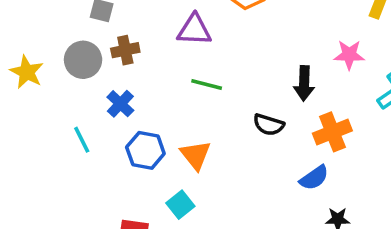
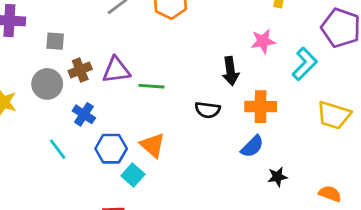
purple triangle: (194, 30) -> (116, 70), moved
orange cross: (332, 132) -> (261, 107), turned 32
cyan square: (180, 205) -> (133, 175), moved

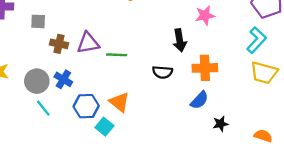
cyan L-shape: (305, 64) -> (257, 40), moved
brown cross: (80, 70) -> (59, 44), turned 36
gray circle: (47, 84) -> (37, 81), moved

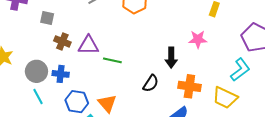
black semicircle: (162, 72) -> (151, 83), turned -72
yellow trapezoid: (264, 73) -> (225, 98), moved
blue cross: (63, 79) -> (61, 74), turned -35

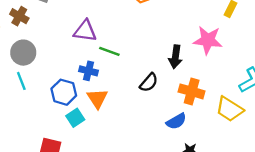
pink star: (198, 39) -> (208, 40), size x1.4
brown cross: (62, 41) -> (19, 16), moved
blue cross: (61, 74) -> (88, 71), moved

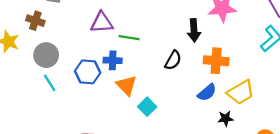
blue hexagon: (64, 92) -> (88, 72), moved
yellow trapezoid: (229, 109) -> (241, 92), moved, turned -52
cyan square: (75, 118) -> (147, 107), moved

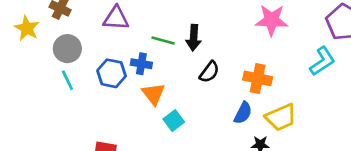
purple triangle: (102, 23) -> (116, 18), moved
black arrow: (194, 30) -> (194, 38), moved
blue semicircle: (207, 93) -> (243, 113), turned -30

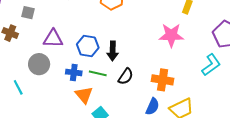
green line: (163, 40) -> (98, 73), moved
gray circle: (67, 49) -> (39, 64), moved
blue hexagon: (112, 73) -> (88, 46), moved

